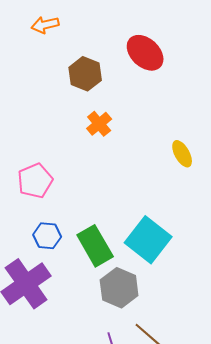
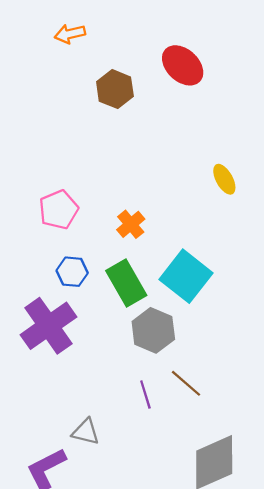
orange cross: (99, 124) -> (131, 224), moved

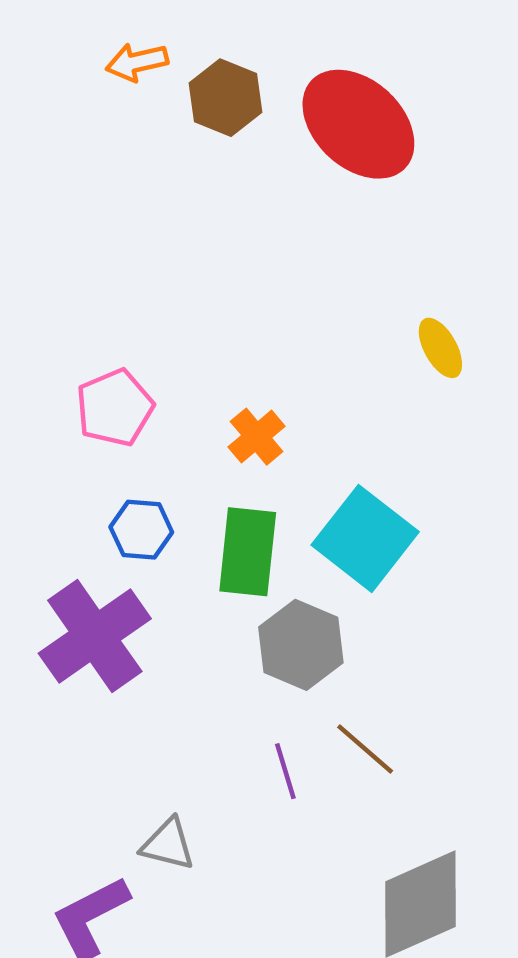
red ellipse: (183, 65) -> (358, 124), size x1.4
brown hexagon: (115, 89) -> (226, 98), moved
green rectangle: (126, 283) -> (248, 552), turned 36

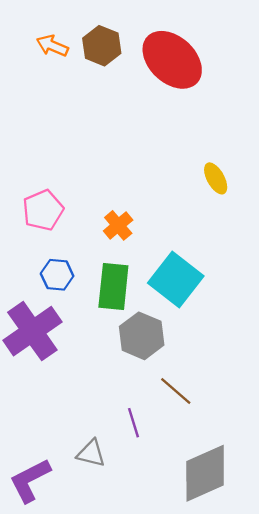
orange arrow: (137, 62) -> (52, 46), moved, turned 36
purple line: (285, 771) -> (133, 423), moved
gray triangle: (168, 844) -> (91, 453), moved

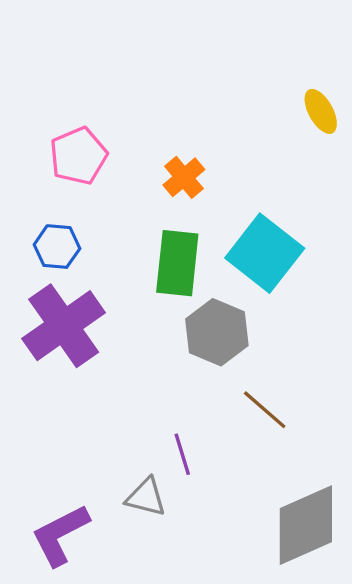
blue hexagon: (57, 275) -> (57, 247), moved
purple line: (133, 423) -> (182, 454), moved

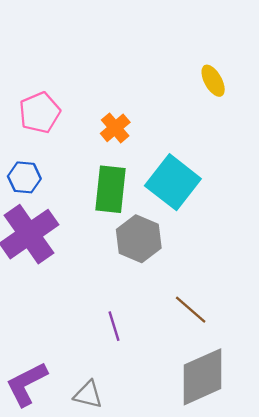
brown line: (265, 410) -> (191, 310), moved
gray triangle: (146, 497) -> (88, 395), moved

